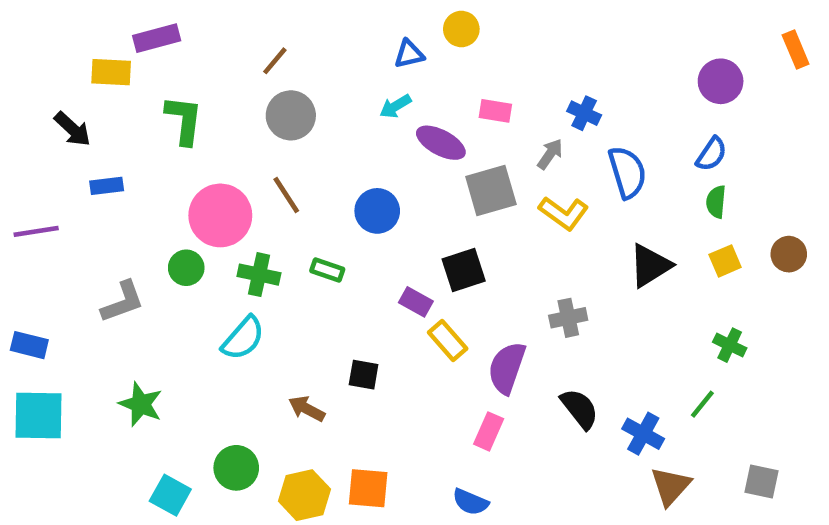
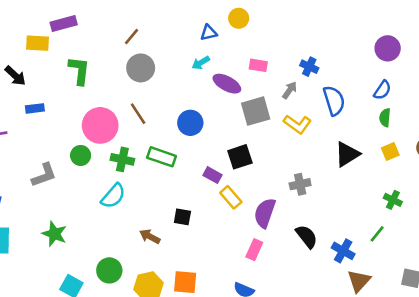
green rectangle: (327, 270) -> (162, 157), size x1.5

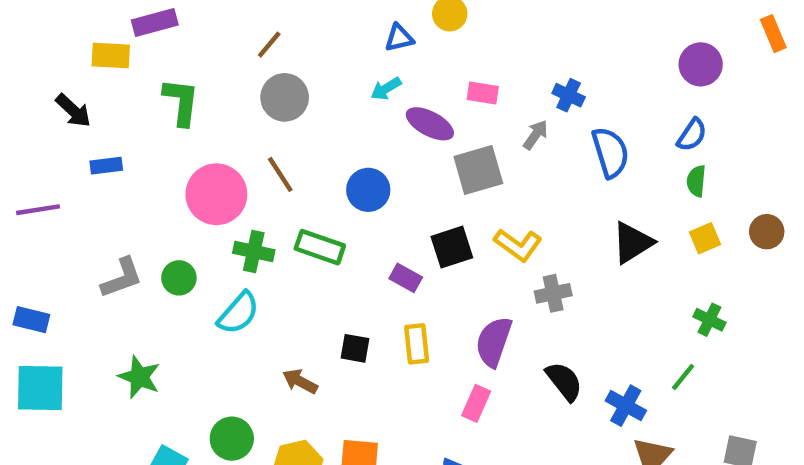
yellow L-shape: (297, 124) -> (518, 245), moved
green circle: (81, 155) -> (179, 278), moved
yellow rectangle: (231, 197) -> (417, 344), moved, turned 35

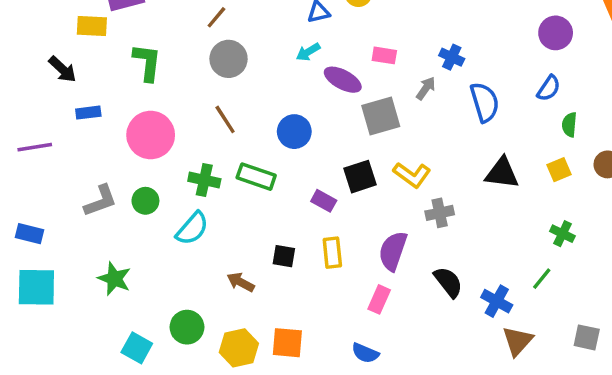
green semicircle: (696, 181) -> (569, 125), moved
pink circle: (216, 194) -> (151, 135), moved
black triangle: (632, 243) -> (502, 173), turned 39

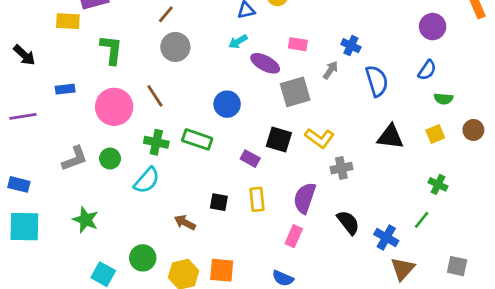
black arrow: (62, 69) -> (24, 55), moved
brown line: (225, 119) -> (155, 96), moved
green semicircle: (569, 125) -> (443, 99), turned -90
black square: (360, 177) -> (279, 139), turned 35

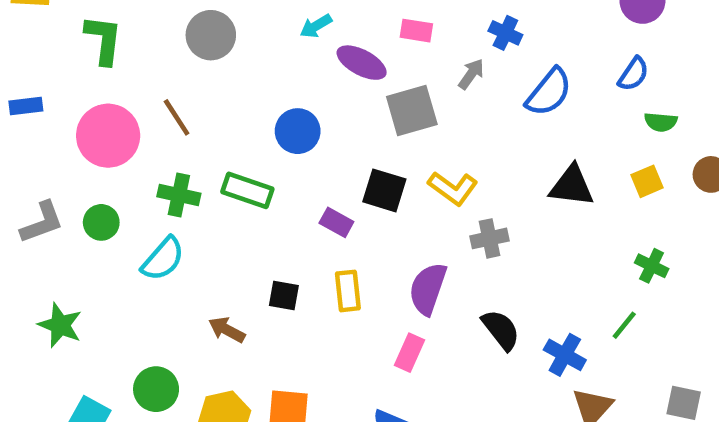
blue semicircle: (377, 81) -> (549, 92), turned 56

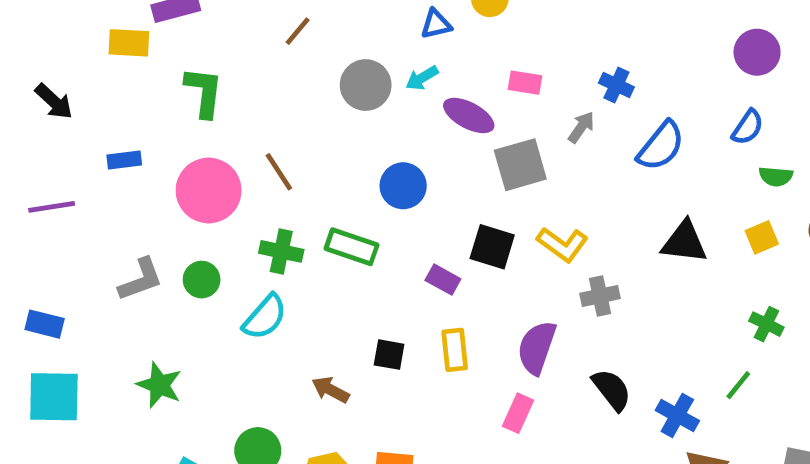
gray circle: (211, 35) -> (366, 85), moved

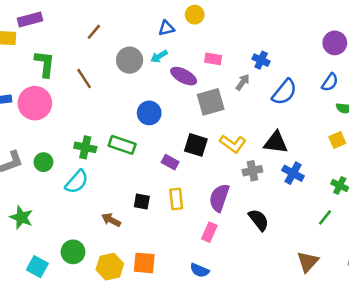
brown line: (279, 172) -> (84, 79), moved
pink circle: (209, 190) -> (35, 103), moved
black triangle: (684, 242) -> (276, 142), moved
blue cross: (677, 415) -> (293, 173), moved

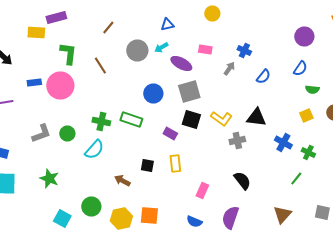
yellow circle: (195, 15) -> (212, 14), moved
blue semicircle: (284, 92) -> (263, 76), size x0.7
gray square: (211, 102) -> (189, 92), moved
blue cross: (293, 173) -> (283, 142), moved
purple semicircle: (219, 198) -> (230, 218), moved

